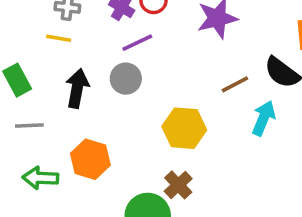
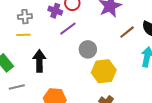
gray circle: (126, 79) -> (88, 49), moved
brown line: (235, 84) -> (127, 32), moved

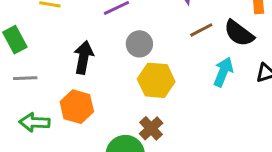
black arrow: (39, 61) -> (84, 57), moved

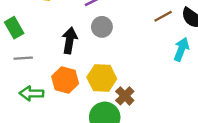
gray circle: (139, 44) -> (102, 27), moved
yellow hexagon: (156, 80) -> (102, 78), moved

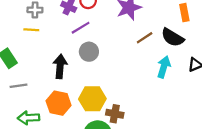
brown cross: (125, 96) -> (115, 114), turned -30

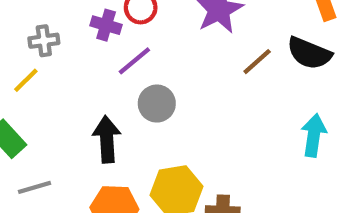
yellow line: (31, 30) -> (26, 80), moved, turned -40
cyan arrow: (164, 67) -> (314, 135), moved

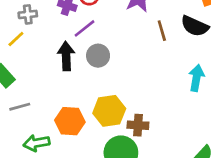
brown line: (257, 62) -> (162, 31), turned -66
black arrow: (107, 139) -> (66, 56), moved

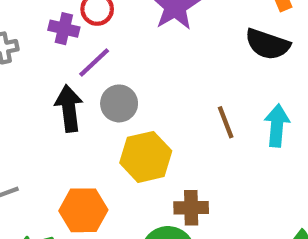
brown line: (162, 31) -> (226, 122), moved
yellow hexagon: (109, 111) -> (146, 157), moved

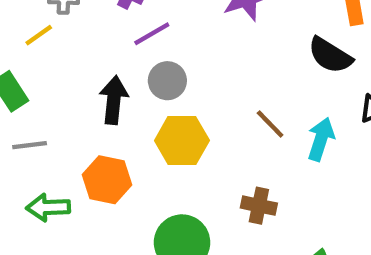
black arrow: (69, 108) -> (114, 100), moved
brown line: (226, 122) -> (270, 124), turned -36
brown cross: (191, 208) -> (259, 206), moved

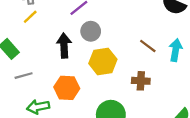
yellow line: (39, 35) -> (30, 17), moved
brown cross: (259, 206) -> (141, 81), moved

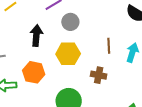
gray circle: (91, 31) -> (70, 22), moved
brown line: (148, 46) -> (109, 46), turned 42

